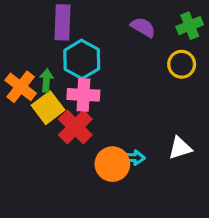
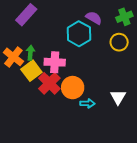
purple rectangle: (62, 22) -> (26, 15), moved, turned 40
cyan hexagon: (82, 59) -> (79, 34), moved
white triangle: (180, 148) -> (118, 97), turned -42
orange circle: (112, 164) -> (73, 88), moved

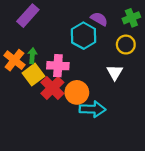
white triangle: (118, 97) -> (115, 72), moved
cyan arrow: (87, 103) -> (92, 109), size x1.6

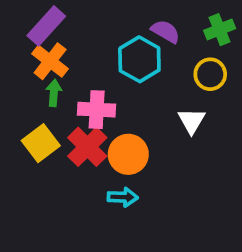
orange cross: (14, 60) -> (50, 61), moved
yellow square: (33, 75) -> (41, 143), moved
cyan arrow: (92, 109) -> (123, 197), moved, size x0.7

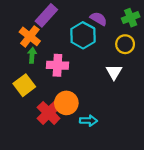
purple rectangle: (46, 26) -> (46, 15), moved
red cross: (87, 147) -> (49, 113), moved
orange circle: (128, 154) -> (66, 103), moved
cyan arrow: (123, 197) -> (89, 121), moved

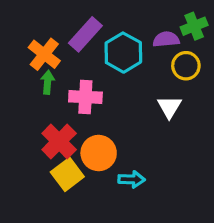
purple rectangle: (46, 15) -> (85, 34), moved
purple semicircle: (98, 19) -> (166, 39), moved, turned -35
yellow square: (24, 85) -> (67, 174), moved
red cross: (49, 113) -> (59, 141), moved

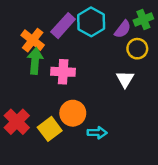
purple semicircle: (166, 39) -> (123, 29), turned 132
cyan hexagon: (123, 53) -> (91, 22), moved
green arrow: (48, 82) -> (35, 61), size x1.5
red cross: (59, 141) -> (17, 122), moved

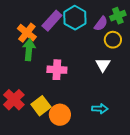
pink cross: (63, 72) -> (57, 70), moved
orange circle: (73, 113) -> (60, 115), moved
cyan arrow: (97, 133) -> (100, 109), moved

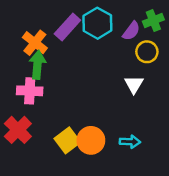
pink cross: (57, 70) -> (30, 91), moved
yellow square: (41, 106) -> (67, 140), moved
orange circle: (60, 115) -> (91, 140), moved

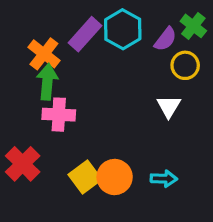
green cross: (153, 21) -> (193, 26), turned -30
pink cross: (30, 91) -> (59, 115), moved

